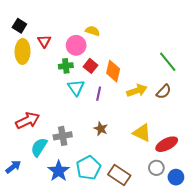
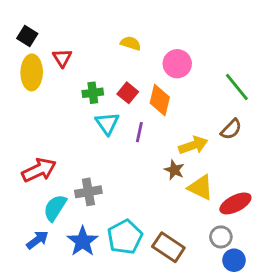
pink circle: (76, 45) -> (177, 64), moved
yellow arrow: (137, 91) -> (193, 145), moved
brown star: (101, 129) -> (174, 170), moved
blue arrow: (13, 167) -> (37, 240), moved
blue circle: (176, 177) -> (234, 260), moved

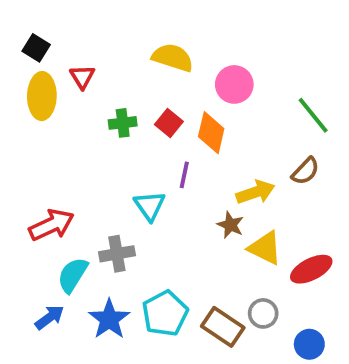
yellow semicircle: (131, 43) -> (173, 58), size x1.5
cyan triangle: (107, 123) -> (150, 206), moved
gray circle: (221, 237) -> (263, 313), moved

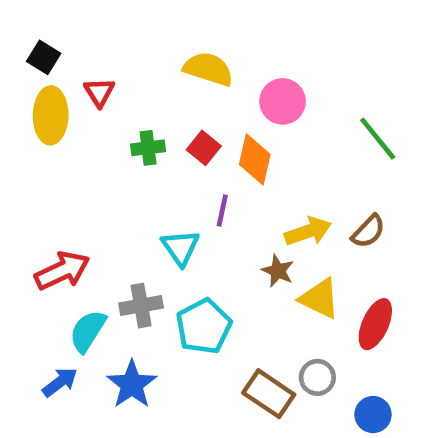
brown semicircle: (305, 171) -> (368, 231), moved
red ellipse: (311, 269) -> (375, 324), turned -39
cyan pentagon: (165, 313) -> (204, 326), moved

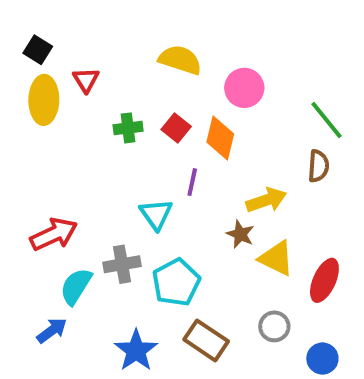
brown semicircle: (368, 231) -> (318, 166), moved, turned -40
blue star: (132, 384) -> (136, 350), moved
brown rectangle: (269, 394) -> (206, 340), moved

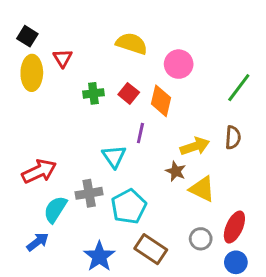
green line: (326, 120) -> (239, 88), turned 76
brown semicircle: (318, 166) -> (233, 137), moved
red ellipse: (324, 280) -> (234, 227), moved

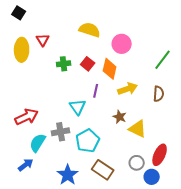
black square: (27, 36) -> (19, 13), moved
yellow arrow: (195, 146) -> (128, 89), moved
blue circle: (236, 262) -> (152, 177), moved

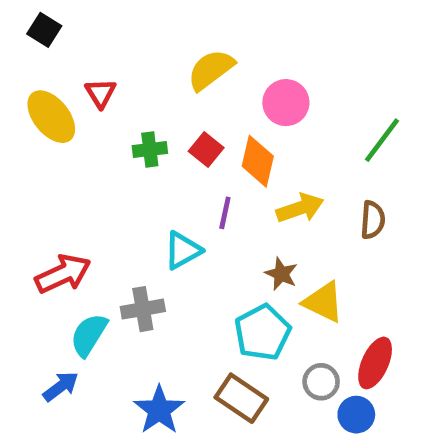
yellow semicircle: (90, 30) -> (211, 70), turned -55
yellow ellipse: (22, 50) -> (51, 117), turned -40
cyan triangle: (78, 107) -> (183, 250), turned 36
cyan pentagon: (88, 141) -> (262, 332), moved

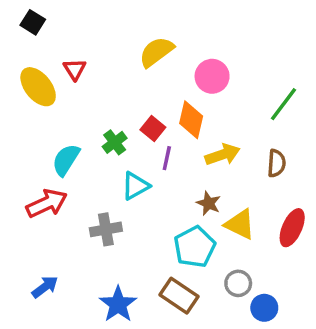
green cross: (150, 149) -> (115, 142), moved, turned -30
red square: (206, 149) -> (153, 128), moved
cyan semicircle: (89, 335) -> (66, 160), moved
red ellipse: (375, 363) -> (292, 228), moved

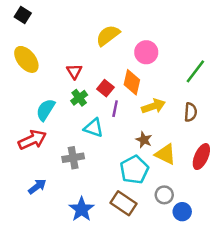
red triangle: (75, 69) -> (74, 71), moved
cyan triangle: (135, 186) -> (94, 128), turned 48
blue arrow: (45, 287) -> (37, 186), moved

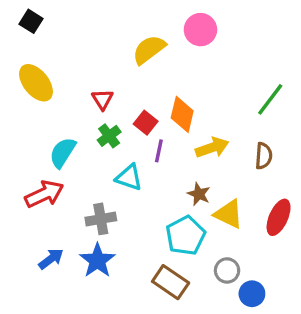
pink circle: (146, 52) -> (200, 30), moved
blue star: (82, 209) -> (97, 261), moved

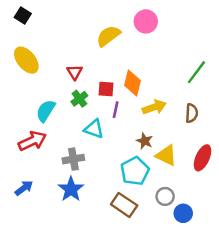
red square: (146, 123) -> (106, 89), turned -35
blue arrow: (51, 259) -> (24, 188), moved

